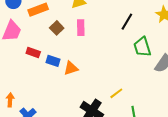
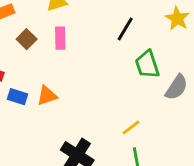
blue rectangle: (53, 61) -> (17, 97), moved
yellow line: (116, 93) -> (131, 128), moved

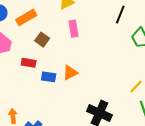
brown square: (27, 39) -> (42, 40), moved

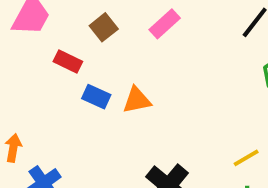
pink rectangle: (73, 29) -> (165, 24), turned 42

